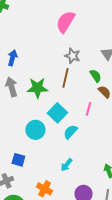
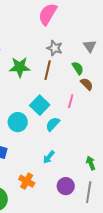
green star: (37, 88) -> (20, 67), moved

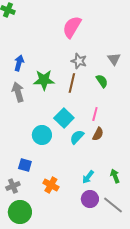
brown semicircle: (87, 84) -> (98, 134), moved, turned 72
cyan arrow: (49, 157) -> (88, 177), moved
orange cross: (27, 181) -> (51, 185), moved
gray line: (89, 192) -> (113, 205), turned -60

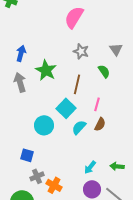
green star: (44, 80) -> (46, 70), turned 30
brown line: (72, 83) -> (77, 84), moved
green arrow: (115, 176) -> (117, 166), turned -64
orange cross: (51, 185) -> (54, 185), moved
gray cross: (13, 186) -> (37, 176), moved

